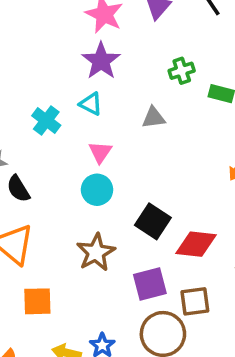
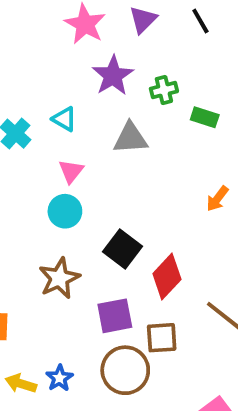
purple star: (101, 61) -> (113, 76), moved
gray triangle: (154, 118) -> (131, 138), size x1.4
red diamond: (196, 244) -> (167, 276), turned -57

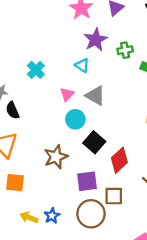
cyan triangle: (64, 119) -> (82, 65), moved
gray triangle: (131, 138) -> (95, 96), moved, turned 30
cyan circle: (65, 211) -> (75, 119), moved

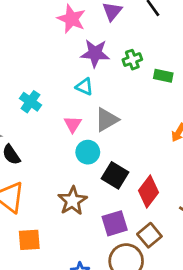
purple star: (96, 40) -> (95, 53), turned -30
gray triangle: (95, 96) -> (107, 120), turned -50
brown square: (114, 196) -> (149, 235), turned -30

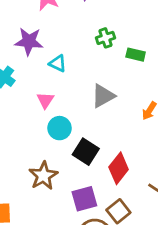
purple star: (95, 53) -> (29, 41), moved
gray triangle: (107, 120) -> (103, 96), moved

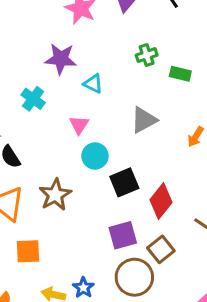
black square: (86, 152) -> (124, 182), turned 35
brown star: (43, 176) -> (55, 195), moved

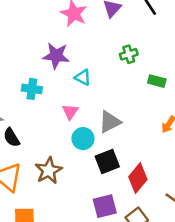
green rectangle: (180, 74) -> (157, 81), moved
cyan cross: (33, 99) -> (32, 89), turned -30
gray triangle: (144, 120) -> (110, 122), moved

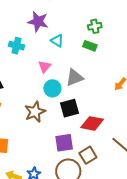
green rectangle: (157, 81) -> (90, 46), moved
brown star: (49, 171) -> (35, 112), moved
red diamond: (138, 178) -> (92, 123), turned 55

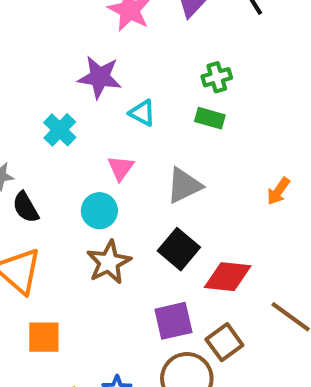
cyan cross: (16, 46) -> (60, 130), turned 35
cyan circle: (52, 88) -> (99, 211), moved
black square: (70, 108) -> (179, 249), turned -30

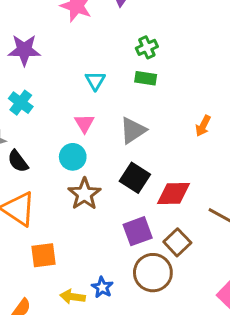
purple star: (100, 77) -> (24, 50), moved
cyan triangle: (142, 113) -> (95, 81), turned 40
cyan cross: (60, 130) -> (21, 103), moved

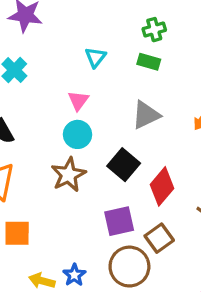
gray triangle: (133, 130) -> (146, 115), moved
cyan circle: (73, 157) -> (78, 134), moved
red diamond: (174, 194) -> (162, 186), turned -56

